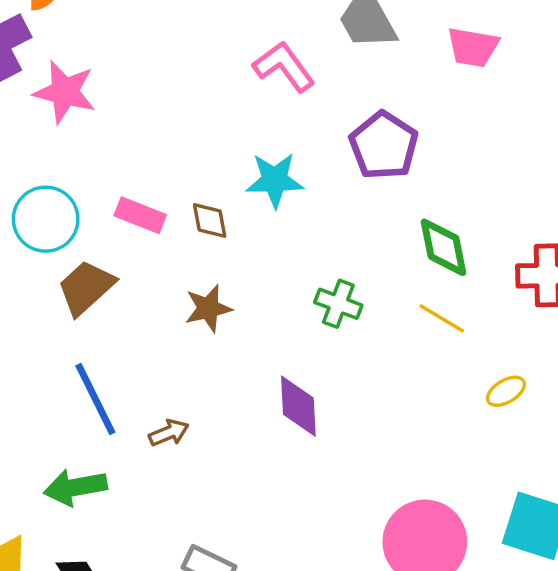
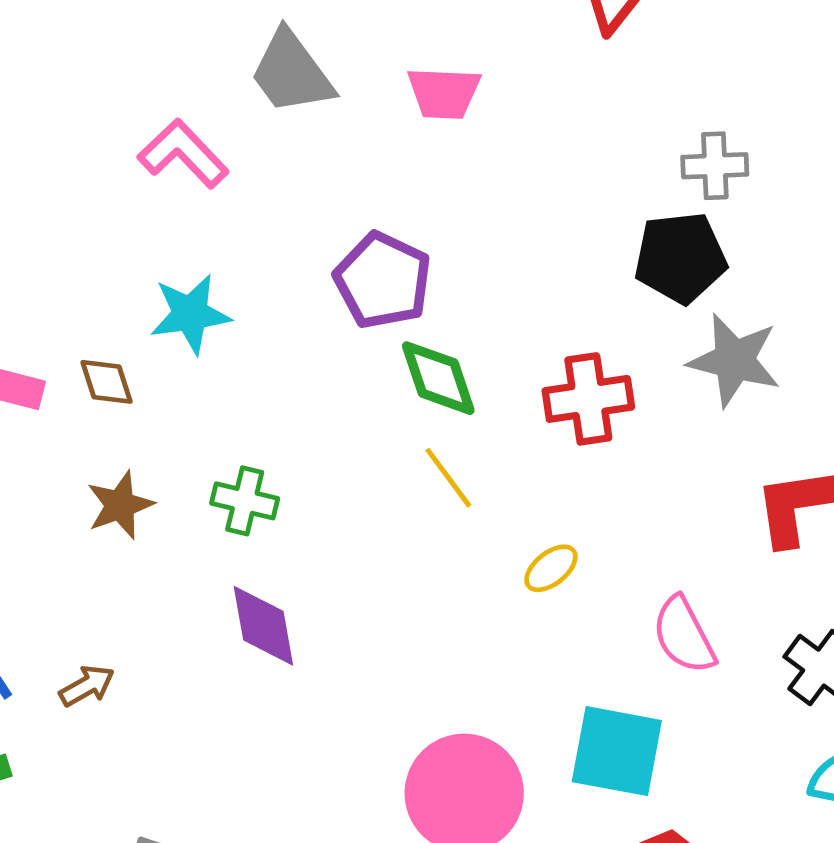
purple pentagon: (384, 146) -> (383, 280), moved
green cross: (338, 304) -> (245, 501), moved
yellow line: (442, 318) -> (448, 478), turned 30

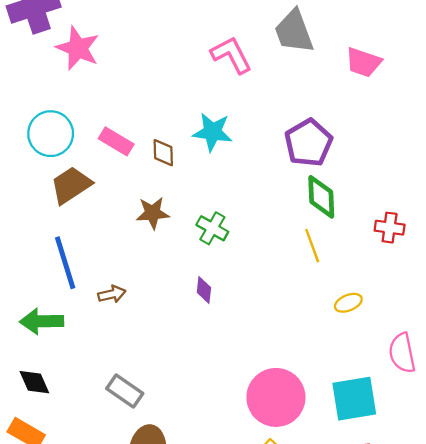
red cross: (588, 399) -> (390, 228), size x0.7
purple diamond: (263, 626) -> (204, 290), size x0.6
cyan square: (617, 751) -> (354, 399), turned -36

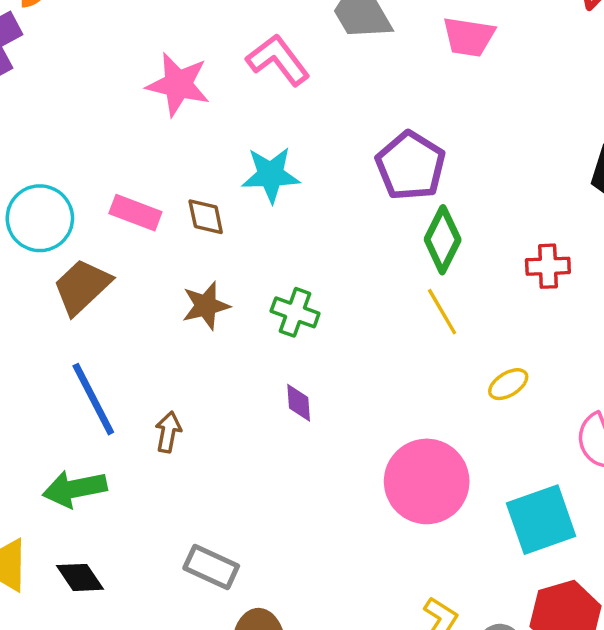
pink star: (78, 48) -> (178, 84), moved
green diamond: (321, 197) -> (443, 240), turned 39
brown arrow: (112, 294) -> (168, 432), turned -56
pink circle: (276, 397) -> (427, 481), moved

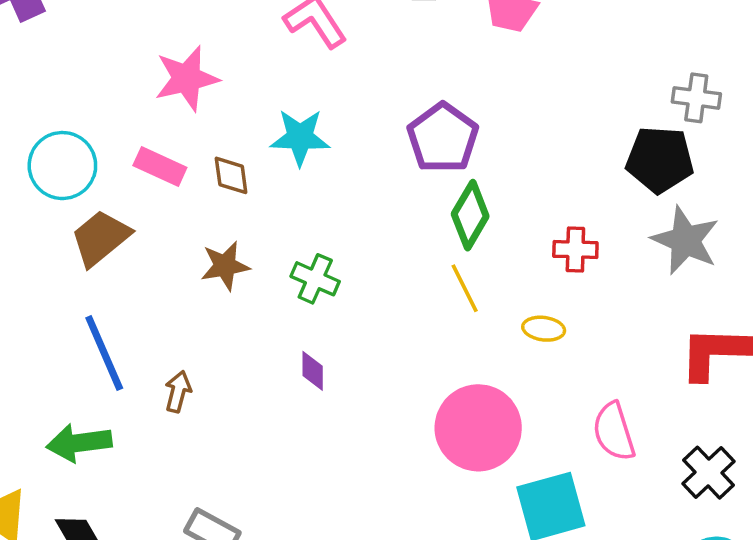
pink star: (178, 84) -> (187, 78), moved, turned -30
yellow ellipse: (508, 384) -> (544, 329), moved, turned 36
pink circle: (427, 481) -> (478, 428), moved

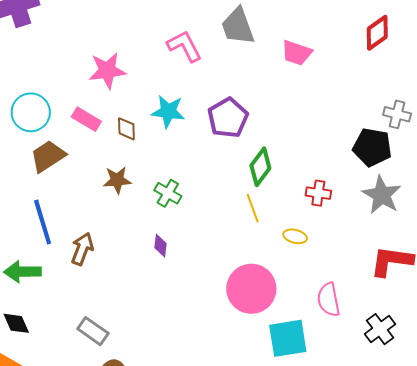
purple pentagon: (443, 138) -> (228, 118), moved
brown arrow: (178, 392) -> (82, 249), size x1.4

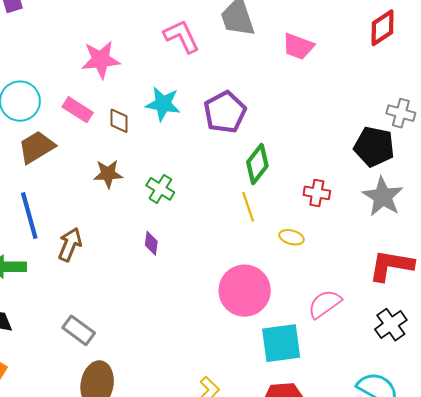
pink semicircle: (329, 300) -> (325, 304), turned 64
black cross: (380, 329) -> (391, 325), moved

